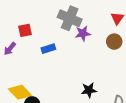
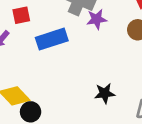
blue rectangle: (48, 49) -> (52, 39), size x1.6

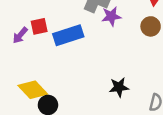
red square: (21, 15) -> (39, 26), moved

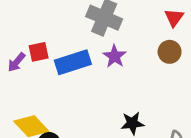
purple star: (111, 16) -> (115, 56), moved, turned -30

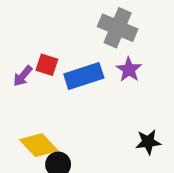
red square: (39, 52) -> (47, 65), turned 30

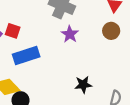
blue rectangle: (84, 76) -> (26, 55), moved

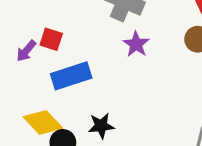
black star: (83, 85) -> (101, 126), moved

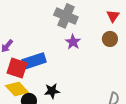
red square: (51, 39) -> (17, 68), moved, size x1.5

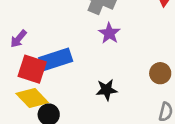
brown circle: (110, 39) -> (160, 73), moved
black star: (52, 91) -> (107, 90), moved

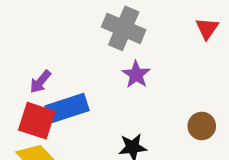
purple arrow: (18, 39) -> (40, 82), moved

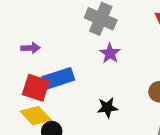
purple arrow: (40, 82) -> (30, 48), moved, turned -132

